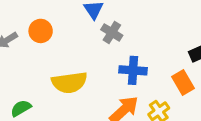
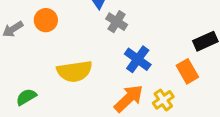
blue cross: (133, 70) -> (138, 59), turned 32

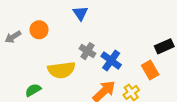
gray cross: (117, 22) -> (87, 51), moved
green semicircle: (26, 97) -> (33, 90), moved

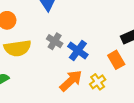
yellow semicircle: (61, 70) -> (17, 48), moved

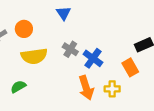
orange arrow: (71, 81) -> (86, 88), turned 115
yellow cross: (98, 82) -> (112, 89), turned 35

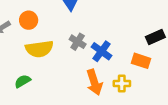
orange rectangle: (130, 67) -> (141, 61), turned -42

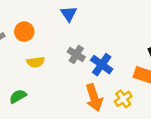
yellow semicircle: (39, 49) -> (36, 62), size x0.6
yellow cross: (122, 84) -> (123, 99), turned -35

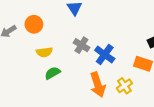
green semicircle: (18, 96) -> (52, 73), moved

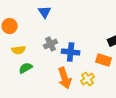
gray cross: (81, 45) -> (51, 44), turned 32
blue cross: (105, 54) -> (71, 52), turned -30

